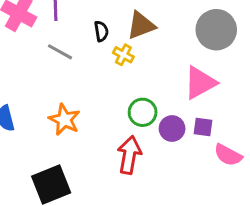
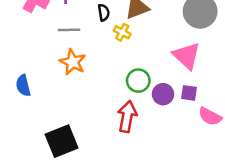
gray line: (60, 52) -> (69, 30), turned -30
pink triangle: (200, 83) -> (187, 56), turned -48
orange star: (64, 120) -> (73, 62), moved

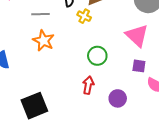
purple circle: (163, 94) -> (118, 98), moved
red arrow: (127, 116) -> (88, 85), size x0.7

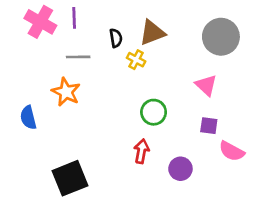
pink triangle: (137, 35) -> (206, 85), size x0.7
orange star: (44, 41) -> (66, 92), moved

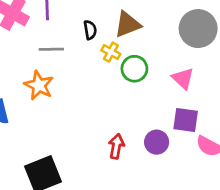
green circle: (154, 112) -> (134, 69), moved
purple square: (209, 126) -> (186, 120), size x1.4
purple circle: (180, 169) -> (157, 142), moved

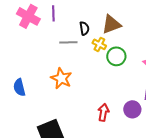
gray line: (51, 49) -> (68, 42), moved
orange star: (39, 85) -> (61, 78), moved

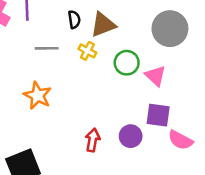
black semicircle: (84, 28) -> (74, 19), moved
green circle: (116, 56) -> (127, 63), moved

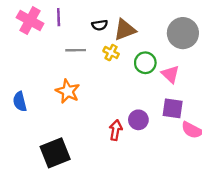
black semicircle: (74, 19) -> (100, 25), turned 91
purple circle: (131, 136) -> (138, 120), moved

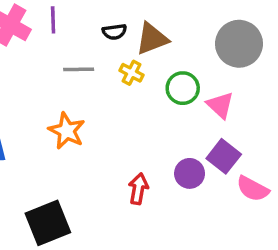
purple square: (173, 108) -> (224, 156), turned 30
purple circle: (138, 120) -> (190, 173), moved

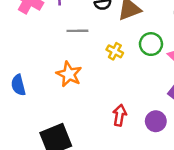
yellow cross: (132, 73) -> (115, 51), moved
purple circle: (190, 173) -> (156, 121), moved

